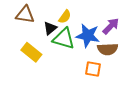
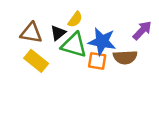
brown triangle: (25, 15) -> (31, 33), moved
purple arrow: (111, 26) -> (142, 30), moved
orange square: (93, 69) -> (97, 61), moved

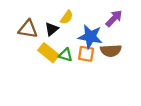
purple arrow: (142, 30) -> (114, 18), moved
green triangle: (74, 45) -> (66, 55), moved, size x0.6
yellow rectangle: (36, 61) -> (48, 53), moved

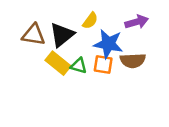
yellow semicircle: (67, 17) -> (90, 21), moved
purple arrow: (114, 18) -> (137, 22), turned 30
black triangle: (52, 29) -> (62, 35), size x1.5

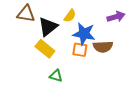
purple arrow: (137, 22) -> (116, 17), moved
brown triangle: (34, 35) -> (26, 14), moved
green triangle: (79, 66) -> (56, 76), moved

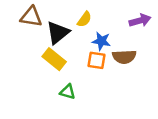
blue star: (84, 34) -> (101, 41), size x0.7

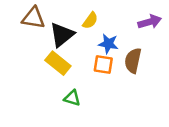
brown semicircle: (124, 57) -> (133, 61), turned 105

